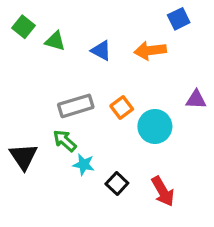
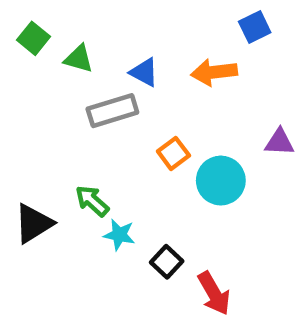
gray rectangle: (76, 106) -> (112, 111), moved
black triangle: (24, 157) -> (33, 223), turned 32
red arrow: (163, 191) -> (214, 293), moved

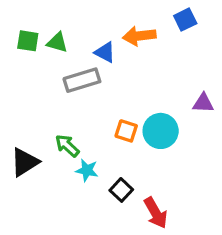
green square: (33, 38) -> (28, 41), moved, turned -30
orange arrow: (214, 72) -> (139, 36), moved
orange square: (173, 153) -> (126, 131), moved, turned -35

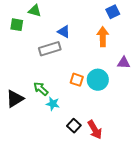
orange arrow: (139, 36) -> (103, 37), moved, turned 96
green triangle: (57, 42) -> (35, 11), moved
black square: (121, 190) -> (74, 126), moved

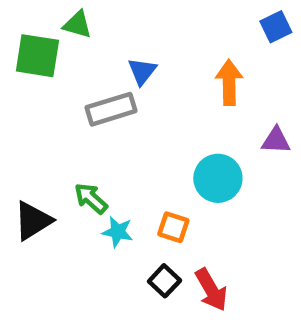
blue square: (113, 12) -> (276, 27), moved
green square: (17, 25) -> (37, 56), size x1.5
blue triangle: (64, 32) -> (142, 71), turned 40
orange square: (77, 80) -> (173, 227), moved

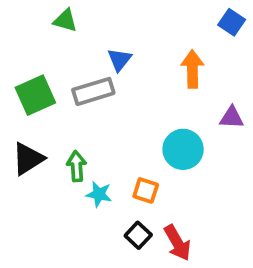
blue square: (276, 27) -> (232, 22), turned -30
green square: (37, 56) -> (35, 95), moved, turned -33
green arrow: (91, 198) -> (77, 166), turned 44
black triangle: (33, 221) -> (28, 159), moved

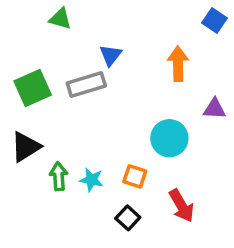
green arrow: (77, 166) -> (59, 176), moved
red arrow: (177, 243) -> (182, 206), moved

